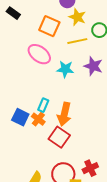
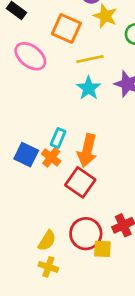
yellow line: (77, 41) -> (90, 59), moved
pink ellipse: (39, 54) -> (30, 56), moved
cyan star: (65, 69) -> (89, 88), turned 30

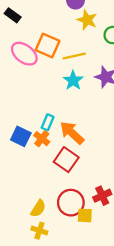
orange square: (66, 29) -> (48, 46), moved
orange arrow: (87, 150) -> (72, 133), turned 120

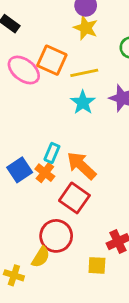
yellow star: (87, 20) -> (86, 28), moved
blue square: (21, 136) -> (20, 170), turned 30
red circle: (71, 203) -> (56, 236), moved
yellow cross: (39, 231) -> (14, 275), moved

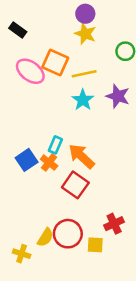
red circle: (56, 236) -> (68, 234), moved

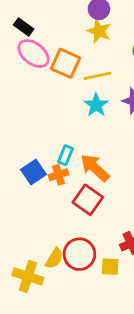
pink ellipse: (30, 71) -> (33, 54), moved
orange cross: (49, 162) -> (59, 175), turned 35
yellow cross: (22, 254) -> (28, 276), size x1.5

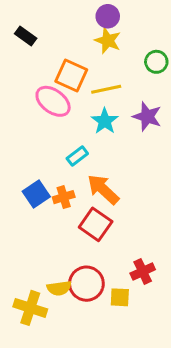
pink ellipse: (33, 54) -> (53, 101), moved
cyan rectangle: (65, 155) -> (77, 156), moved, turned 30
yellow semicircle: (54, 258) -> (59, 288), turned 50

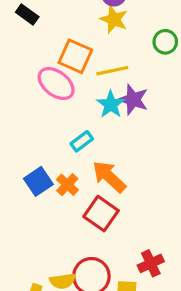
purple star: (147, 117) -> (133, 100), moved
orange cross: (64, 197) -> (67, 185), turned -30

